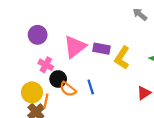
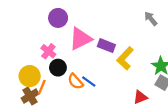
purple circle: (38, 35) -> (58, 18), moved
blue line: (91, 87) -> (89, 81), turned -48
orange semicircle: (68, 89) -> (75, 81), moved

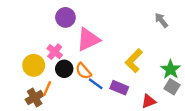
purple rectangle: (106, 46) -> (119, 88), moved
yellow circle: (30, 76) -> (34, 65), moved
orange semicircle: (75, 81) -> (83, 71), moved

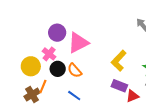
purple circle: (65, 17) -> (57, 33), moved
blue line: (96, 84) -> (74, 96), moved
purple rectangle: (119, 88) -> (119, 86), moved

